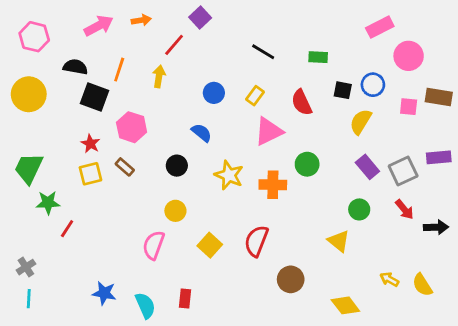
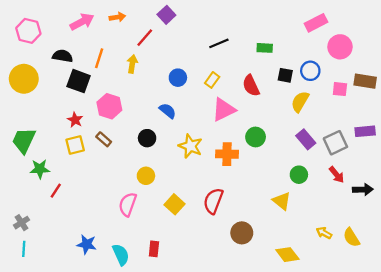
black line: (263, 52) -> (219, 43), turned -54

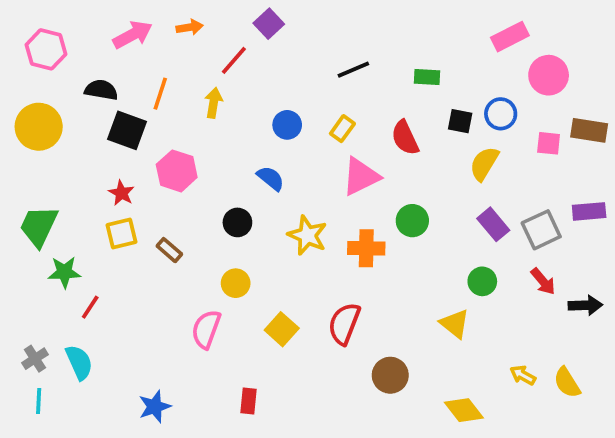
brown rectangle: (104, 139) -> (169, 250), moved
blue star: (87, 244) -> (155, 407), moved, turned -30
cyan semicircle: (121, 255) -> (79, 362), moved

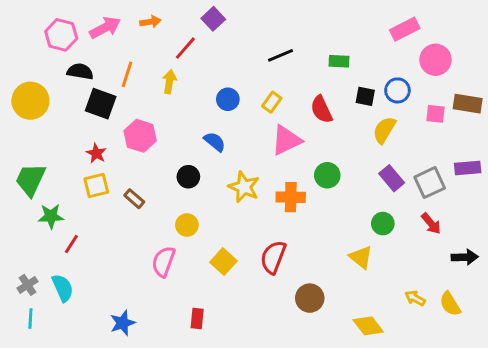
pink hexagon: (46, 49) -> (61, 35), moved
black arrow: (585, 305) -> (465, 257), moved

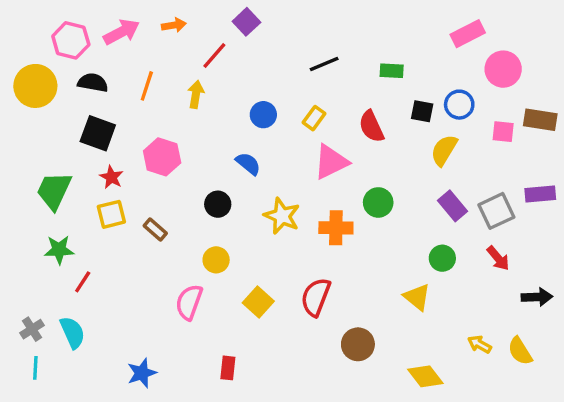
yellow circle: (30, 101) -> (35, 86), moved
black square: (101, 104) -> (98, 133), moved
green trapezoid: (30, 180) -> (54, 191), moved

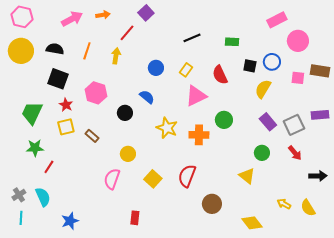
pink hexagon: (71, 40) -> (22, 17), moved
black circle: (218, 204) -> (125, 113), moved
blue star: (142, 373) -> (70, 221), moved

